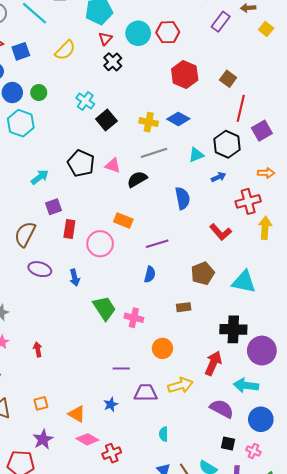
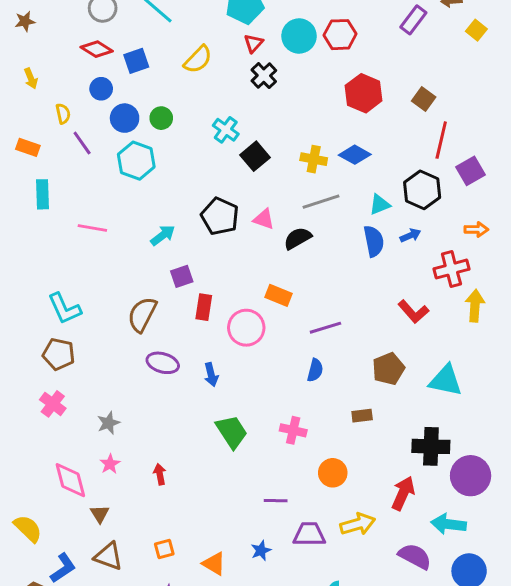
blue semicircle: (183, 198) -> (374, 241), moved
green trapezoid: (104, 308) -> (232, 432), moved

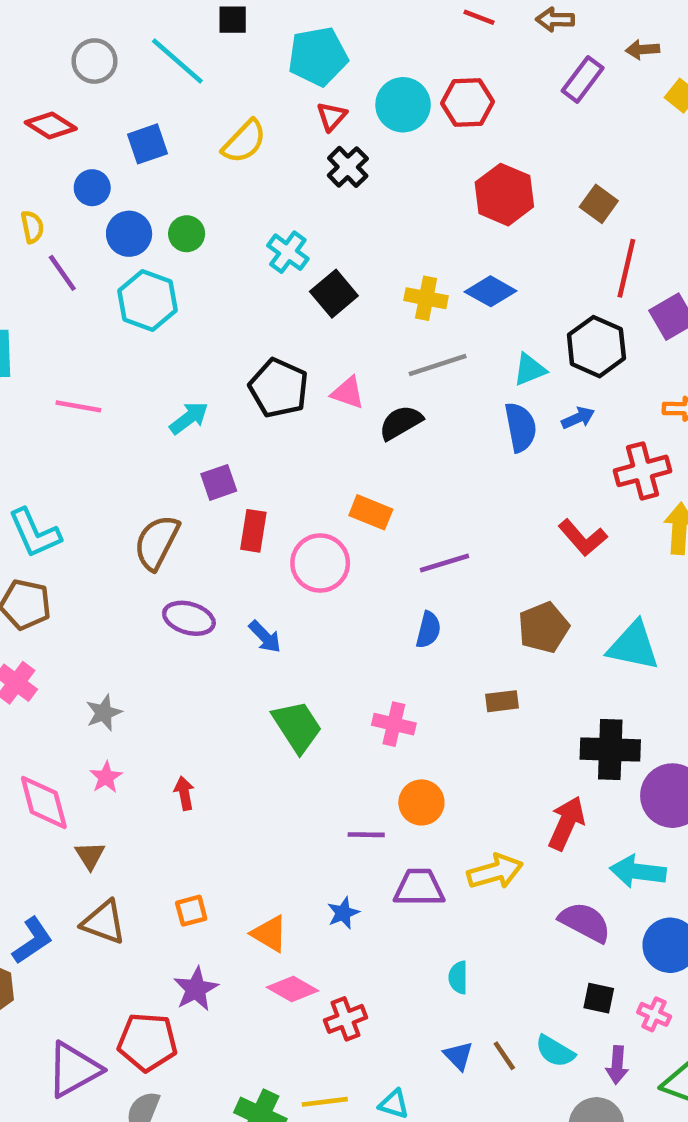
red diamond: (97, 49) -> (51, 126), moved
blue arrow: (211, 375) -> (265, 637), turned -30
orange circle: (333, 473) -> (421, 802), moved

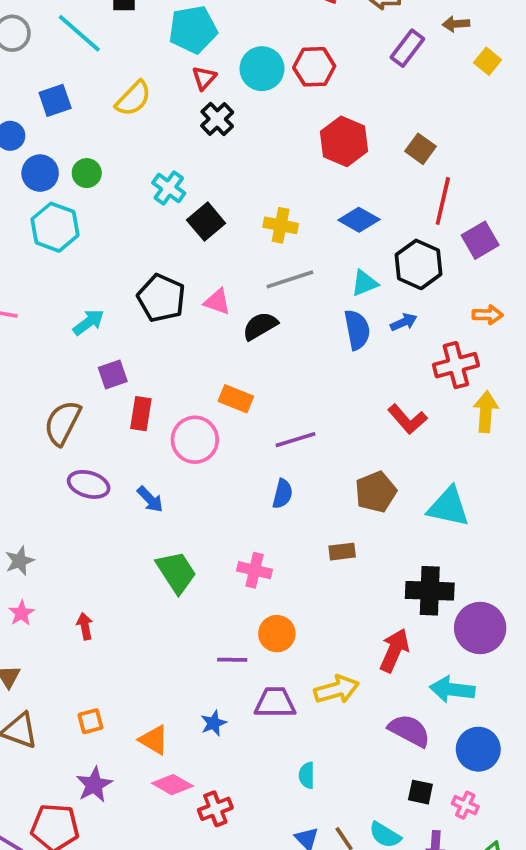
blue diamond: (491, 291) -> (359, 220), moved

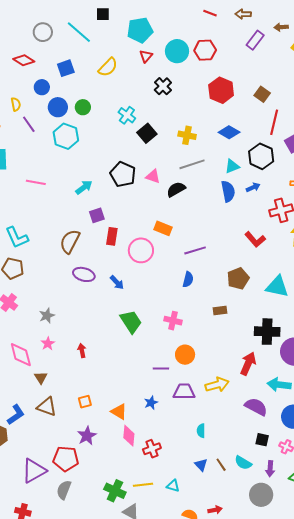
black cross: (217, 119) -> (163, 86), moved
pink diamond: (172, 785) -> (129, 436), turned 65

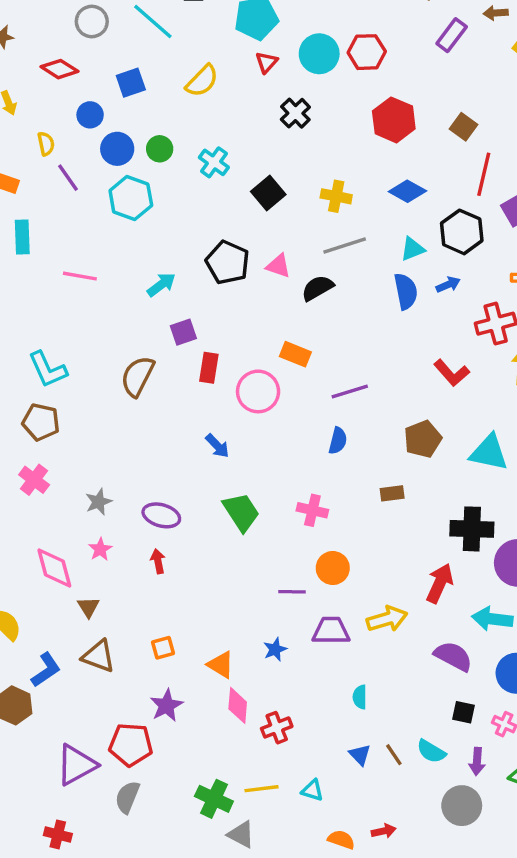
cyan cross: (127, 115) -> (214, 162), moved
purple ellipse: (84, 274) -> (161, 515), moved

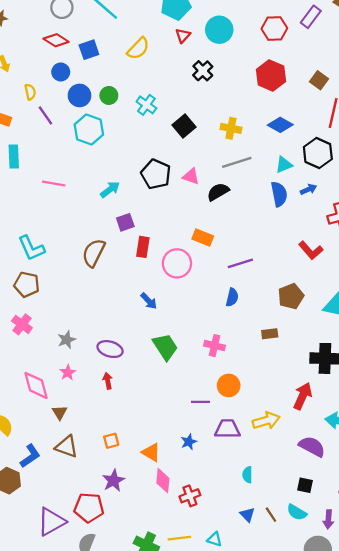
red hexagon: (367, 52) -> (274, 29), moved
red diamond: (60, 69) -> (56, 40), moved
black square: (463, 712) -> (305, 485), moved

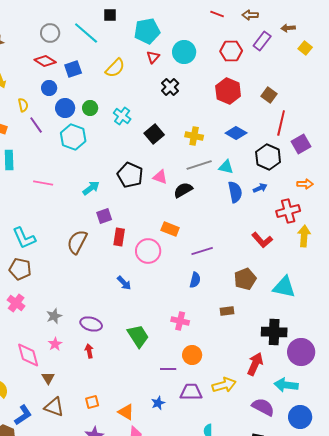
cyan triangle: (284, 165) -> (226, 167), moved, turned 35
green trapezoid: (165, 347) -> (138, 336), moved

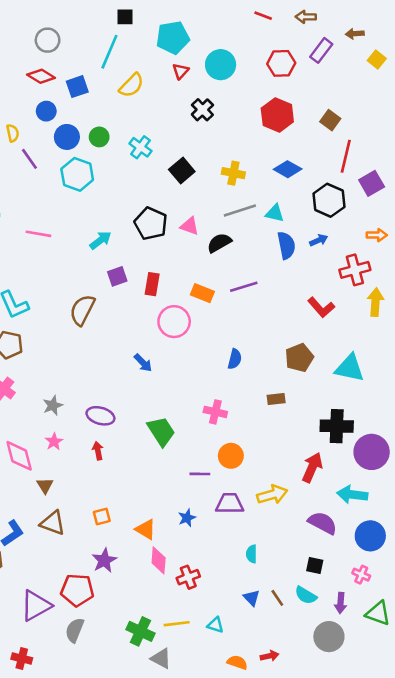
cyan line: (86, 33) -> (109, 52), moved, turned 72
red rectangle: (119, 237) -> (152, 284), moved
purple line: (202, 251) -> (244, 287), moved

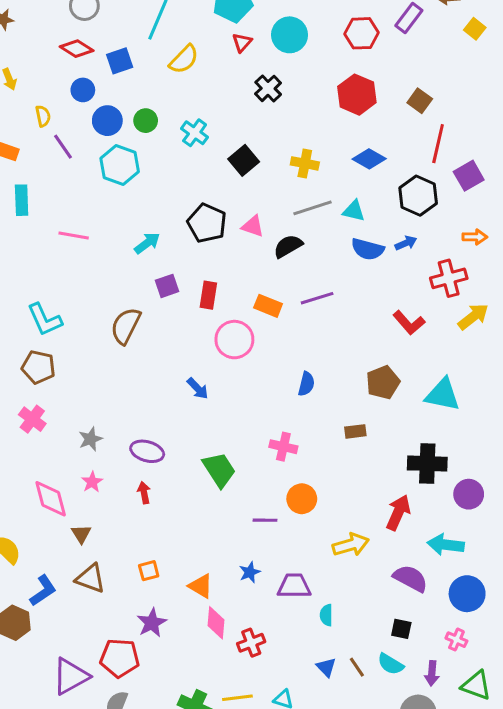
blue semicircle: (286, 245) -> (368, 249), turned 116
yellow arrow: (375, 302) -> (473, 317), turned 48
purple circle: (372, 452) -> (469, 494), size x0.7
purple trapezoid: (230, 504) -> (294, 586), moved

